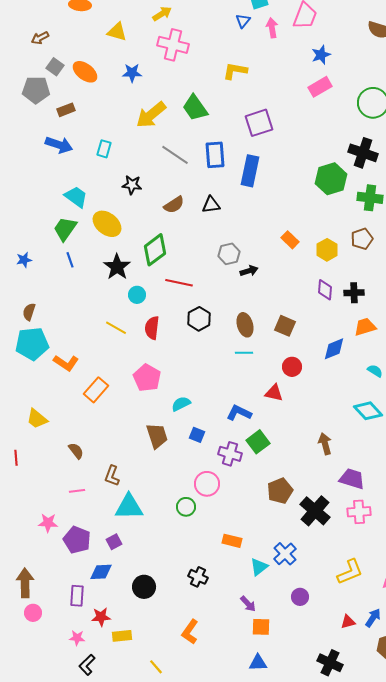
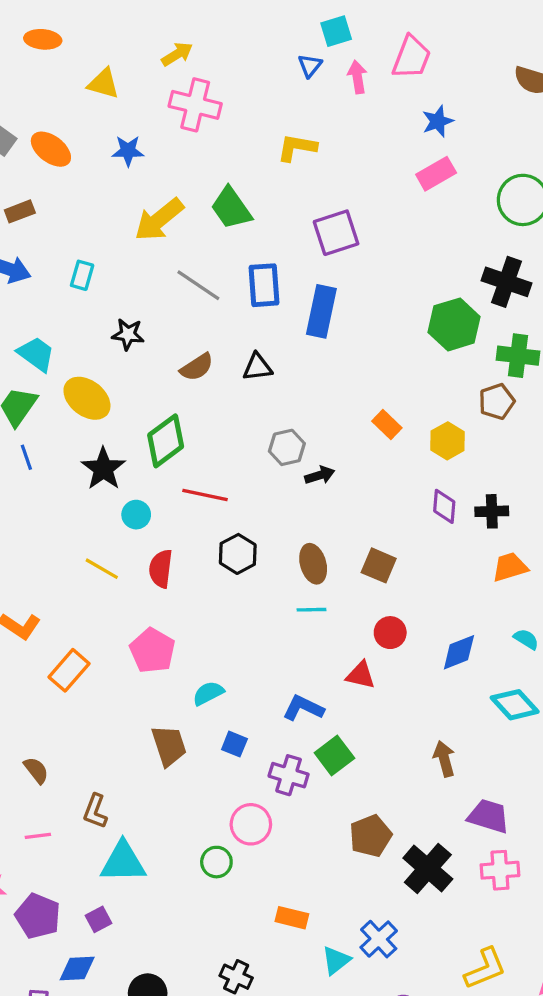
brown pentagon: (362, 239) -> (497, 402), moved
blue diamond: (334, 349) -> (459, 652), moved

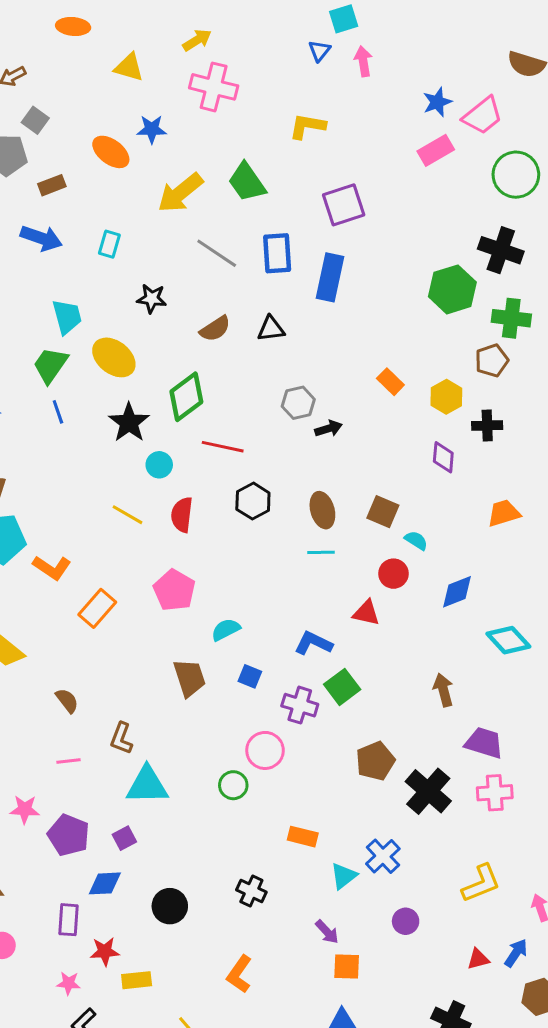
pink trapezoid: (411, 57) -> (483, 116), moved, turned 30
orange ellipse: (51, 149) -> (111, 152), moved
cyan trapezoid: (36, 354) -> (67, 317), turned 39
black cross: (492, 511) -> (487, 425), moved
cyan semicircle: (526, 639) -> (416, 540), moved

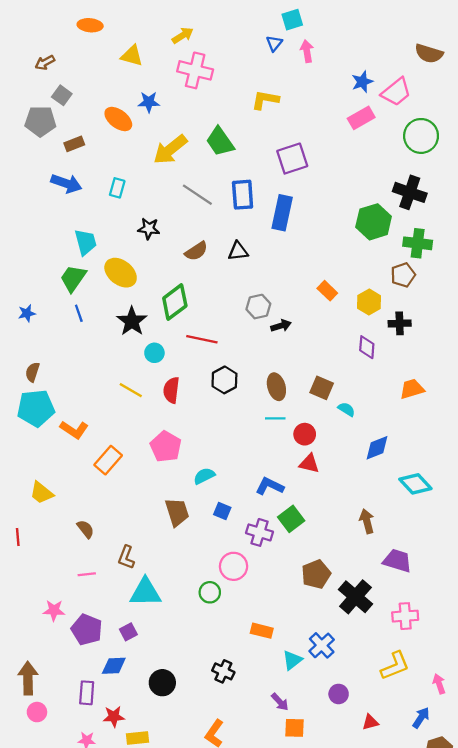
red circle: (393, 574) -> (305, 434), moved
pink cross: (495, 793) -> (405, 616), moved
red triangle: (478, 959) -> (370, 722), moved

